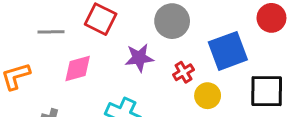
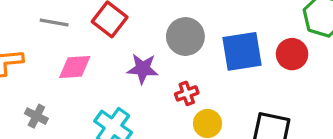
blue square: (228, 51) -> (242, 51), moved

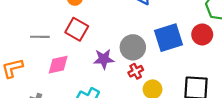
gray circle: (185, 37) -> (133, 47), moved

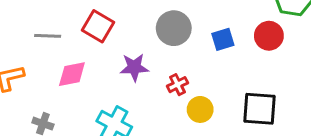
blue square: (169, 38) -> (223, 39), size x0.6
gray circle: (133, 47) -> (174, 28), moved

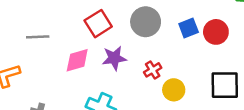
red square: (98, 26) -> (98, 24), moved, turned 32
red circle: (269, 36) -> (216, 32), moved
pink diamond: (72, 74) -> (77, 60), moved

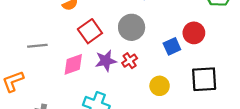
blue square: (189, 28) -> (172, 46), moved
red cross: (153, 70) -> (130, 61), moved

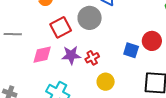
gray circle: (132, 27) -> (90, 18), moved
blue square: (172, 46) -> (131, 50), turned 35
yellow circle: (160, 86) -> (106, 82), moved

